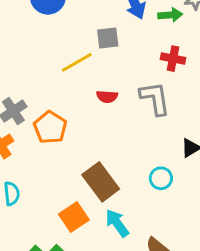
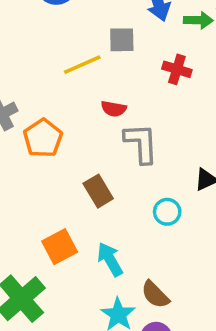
red cross: (173, 59) -> (177, 69), moved
gray L-shape: (155, 98) -> (141, 143), moved
brown rectangle: (101, 182) -> (98, 191), moved, size x0.7

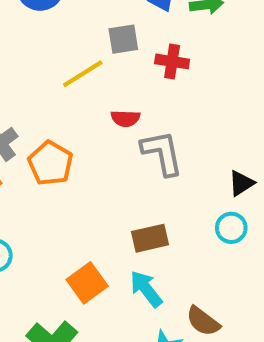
red cross: (177, 69) -> (172, 61), moved
brown rectangle: (98, 191) -> (150, 238), moved, turned -64
cyan circle: (167, 212) -> (231, 228), moved

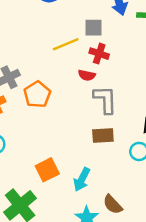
red cross: (172, 61) -> (99, 54), moved
brown rectangle: (150, 238) -> (103, 135), moved
cyan arrow: (146, 289) -> (82, 179), turned -125

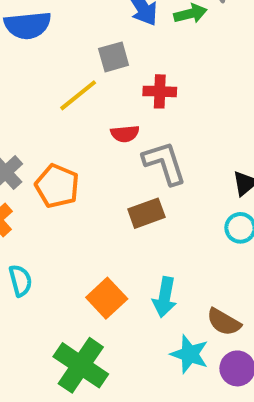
red cross: (99, 54) -> (160, 91), moved
brown rectangle: (103, 135) -> (146, 213), moved

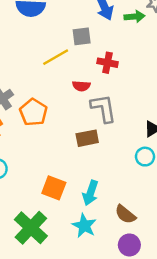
orange square: (107, 298) -> (54, 188), turned -35
cyan star: (190, 354) -> (84, 226), moved

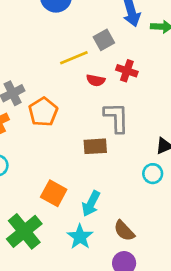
gray square: (82, 36) -> (104, 40), turned -30
red semicircle: (81, 86) -> (96, 80), moved

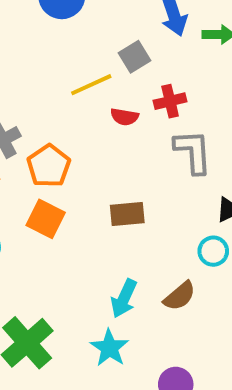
red cross: (127, 71) -> (170, 101), turned -30
gray L-shape: (116, 118) -> (193, 152), moved
orange square: (54, 193) -> (46, 219), moved
brown semicircle: (124, 231) -> (180, 296), moved, turned -85

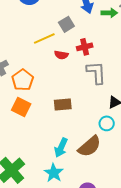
brown semicircle: (180, 296) -> (89, 146), size x1.4

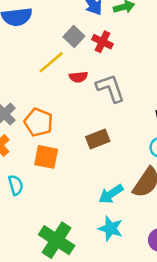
red cross: (85, 47) -> (102, 42), moved, turned -35
gray L-shape: (96, 73) -> (110, 88), moved
cyan arrow: (61, 148) -> (111, 194), turned 48

